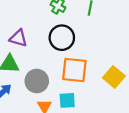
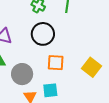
orange square: (74, 70) -> (56, 63), size x0.7

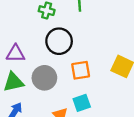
gray circle: (22, 74) -> (44, 78), moved

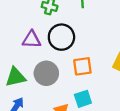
purple triangle: (16, 54) -> (32, 40), moved

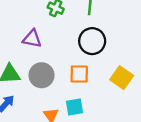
black circle: (61, 37) -> (92, 41), moved

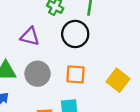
black circle: (92, 41) -> (75, 34), moved

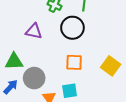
gray circle: (38, 74) -> (34, 78), moved

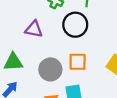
gray circle: (34, 78) -> (50, 69), moved

